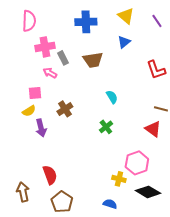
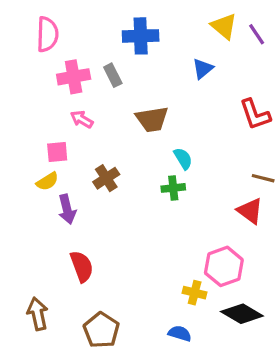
yellow triangle: (126, 16) -> (224, 26), moved
gray rectangle: (63, 58) -> (113, 75), moved
brown trapezoid: (93, 60) -> (152, 119), moved
green cross: (106, 127) -> (173, 188), moved, turned 32
red semicircle: (50, 175) -> (82, 266), moved

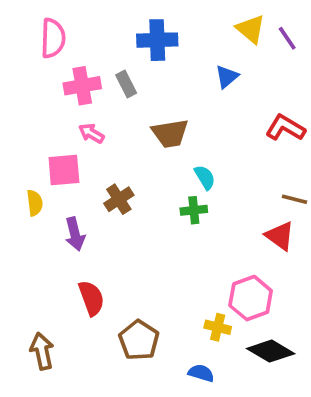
red L-shape: (255, 114) -> (285, 128), turned 140
pink square: (57, 152) -> (64, 170), size x1.4
yellow semicircle: (47, 181) -> (35, 203), moved, turned -65
brown pentagon: (101, 330) -> (139, 340), moved

